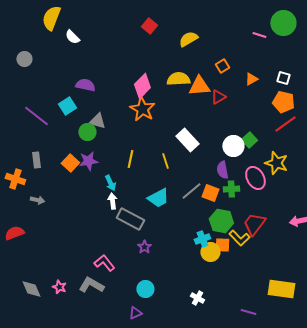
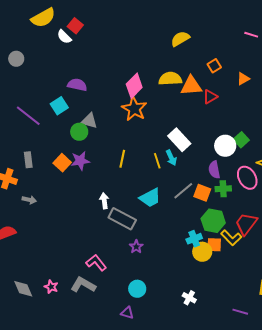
yellow semicircle: (51, 18) -> (43, 18), turned -140
red square: (149, 26) -> (75, 26), moved
cyan arrow: (110, 183) -> (171, 158), moved
purple triangle: (135, 313) -> (127, 313), turned 40

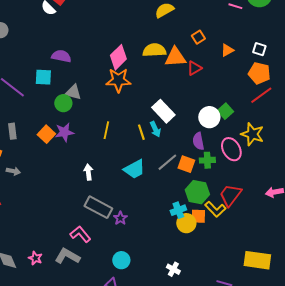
cyan square: (59, 106) -> (43, 77), turned 36
orange star: (134, 109) -> (118, 80), turned -30
gray rectangle: (122, 219) -> (98, 207), moved

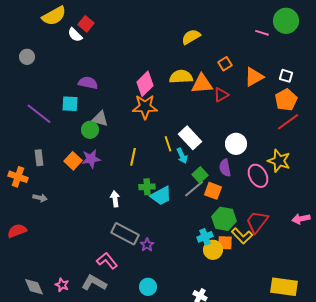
orange triangle: (227, 50) -> (254, 77), size x1.5
orange pentagon: (259, 73) -> (286, 100), turned 30
green square: (225, 111) -> (200, 175), moved
yellow line: (141, 132) -> (168, 144), moved
green cross: (207, 160) -> (147, 187), moved

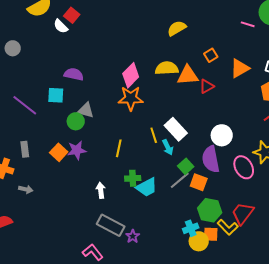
purple semicircle: (225, 168) -> (211, 159), size x1.5

